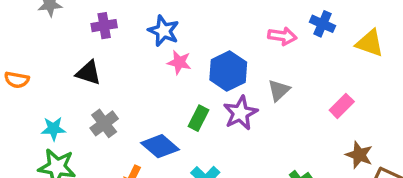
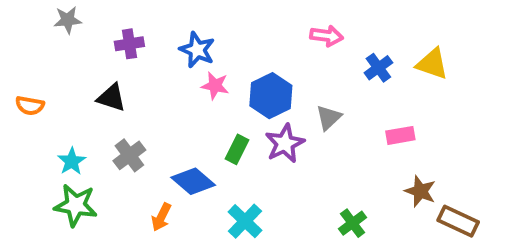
blue cross: (323, 24) -> (378, 68), moved, turned 30
pink arrow: (282, 36) -> (327, 36), moved
pink rectangle: (342, 106) -> (400, 135), turned 35
cyan star: (53, 129) -> (72, 161), turned -30

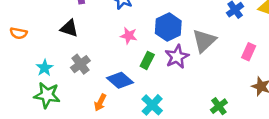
pink star: (215, 86) -> (129, 36), moved
gray triangle: (329, 118) -> (204, 41), size x1.5
pink rectangle: (400, 135) -> (249, 52), turned -56

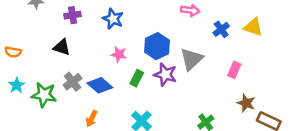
purple star: (177, 57) -> (165, 75), turned -30
cyan star: (45, 68) -> (17, 85), moved
blue diamond: (120, 80) -> (100, 85), moved
green star: (47, 95) -> (44, 95), moved

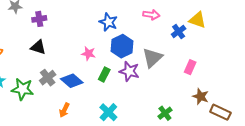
purple cross: (73, 15) -> (39, 19), moved
blue star: (113, 19) -> (108, 22), moved
yellow triangle: (253, 27) -> (197, 20), moved

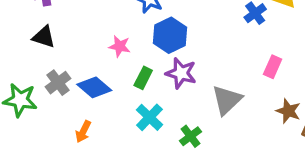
gray triangle: (152, 58) -> (227, 100), moved
cyan cross: (108, 112) -> (150, 117), moved
green cross: (165, 113) -> (191, 136), moved

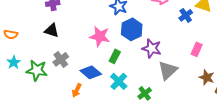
pink star: (120, 46) -> (100, 36), size x1.5
purple star: (181, 73) -> (152, 48), moved
blue diamond: (94, 87) -> (91, 72), moved

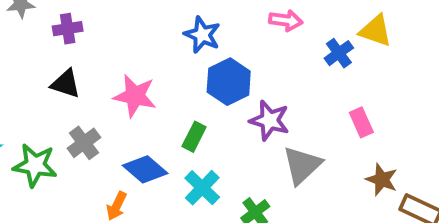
pink star: (100, 36) -> (135, 96), moved
pink rectangle: (197, 49) -> (361, 122), turned -48

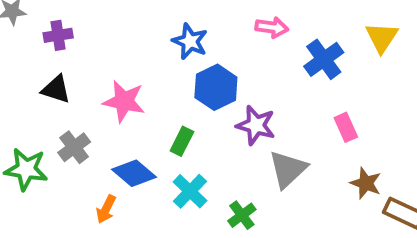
yellow triangle: (376, 31) -> (382, 37), moved, turned 44
blue cross: (339, 53) -> (324, 59), size x1.4

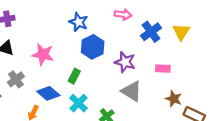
yellow triangle: (382, 37) -> (181, 32), moved
purple star: (256, 125) -> (125, 62), moved
pink rectangle: (346, 127) -> (163, 69), turned -64
gray triangle: (288, 169) -> (132, 91), turned -45

